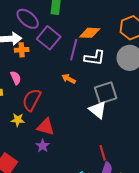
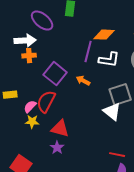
purple square: (49, 38) -> (55, 74), moved
orange cross: (22, 50) -> (29, 56), moved
pink semicircle: (16, 78) -> (30, 107), moved, turned -112
red line: (103, 153) -> (117, 155), turned -63

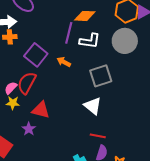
white triangle: (112, 112) -> (93, 106), moved
purple star: (57, 148) -> (29, 129), moved

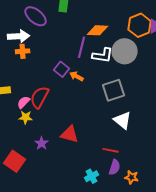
gray circle: (125, 41) -> (125, 51), moved
purple square: (36, 55) -> (62, 69), moved, size x0.7
white triangle: (93, 106) -> (123, 120), moved
red triangle: (41, 110) -> (70, 134), moved

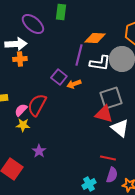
orange arrow: (77, 76) -> (74, 84), turned -48
red triangle: (70, 134) -> (104, 114), moved

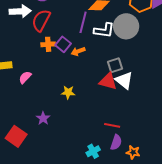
orange cross: (20, 59) -> (48, 44), moved
gray square: (111, 98) -> (115, 65), size x0.7
red semicircle: (37, 105) -> (41, 20), moved
yellow star: (23, 125) -> (68, 92), moved
white triangle: (120, 128) -> (124, 80), moved

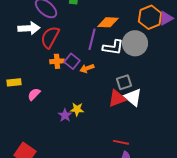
red triangle: (108, 81) -> (117, 98), turned -36
purple star: (43, 118) -> (65, 115), moved

